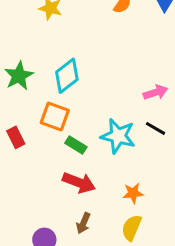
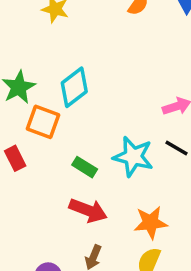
orange square: (55, 116) -> (43, 122), moved
orange star: (133, 193) -> (151, 223), size x1.4

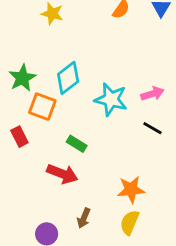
cyan star: (133, 157) -> (111, 99), moved
red arrow: (88, 210) -> (62, 174), moved

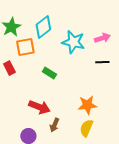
orange square: (42, 107) -> (25, 47), turned -30
black line: (152, 128) -> (102, 62), turned -32
red arrow: (62, 174) -> (39, 107), moved

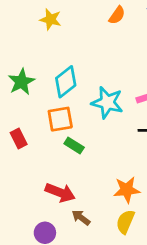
orange square: (25, 47) -> (60, 119), moved
brown arrow: (54, 125) -> (81, 218), turned 104

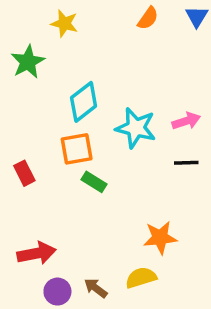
green star: (21, 82) -> (28, 62), moved
red arrow: (60, 193) -> (37, 253), moved, turned -32
brown arrow: (81, 218) -> (96, 288), moved
yellow semicircle: (125, 222) -> (141, 278), moved, turned 50

